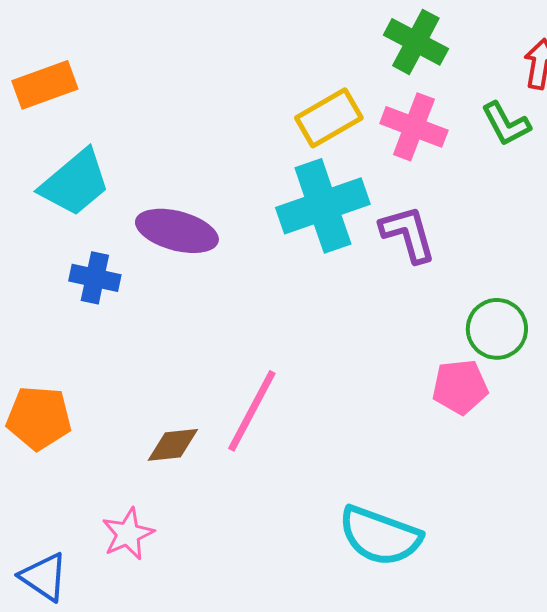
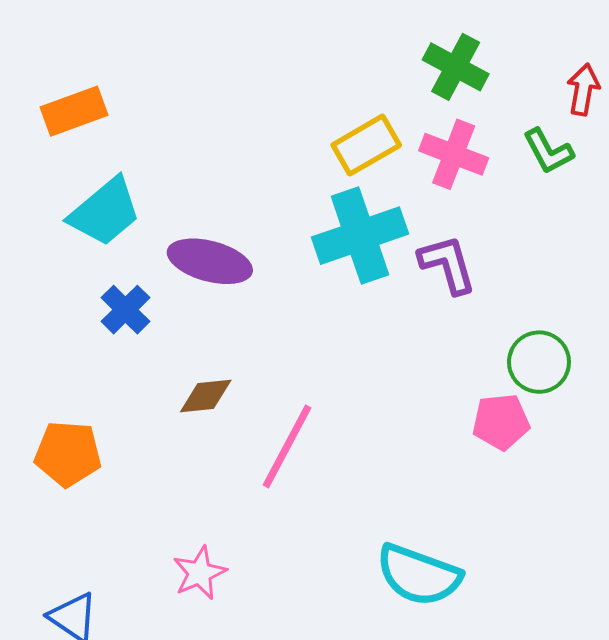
blue cross: (95, 278) -> (125, 310), turned 33
brown diamond: (173, 445) -> (206, 396), moved
pink star: (128, 534) -> (200, 573), moved

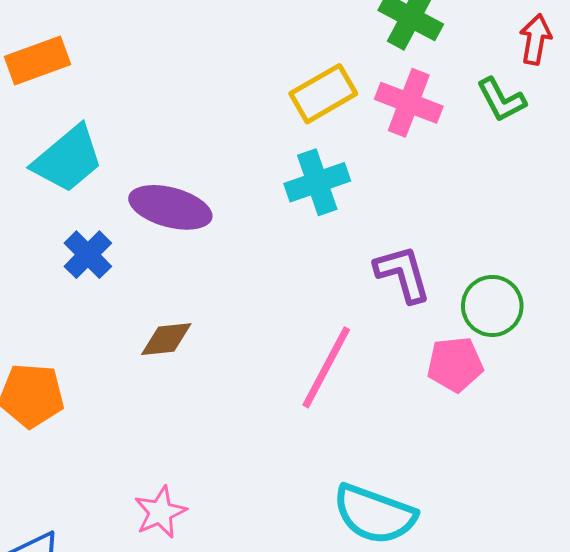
cyan cross: (360, 236) -> (317, 182), size x0.7
purple L-shape: (447, 264) -> (403, 274), moved
pink line: (287, 446) -> (326, 367), moved

